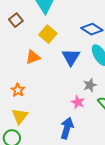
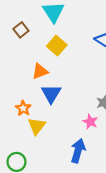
blue triangle: (71, 57) -> (51, 94), moved
yellow triangle: (20, 116) -> (37, 126), moved

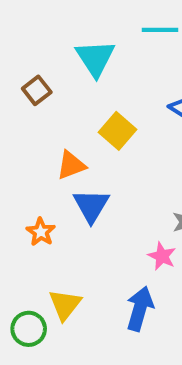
yellow square: (57, 46) -> (118, 131), moved
yellow triangle: (37, 126) -> (65, 305), moved

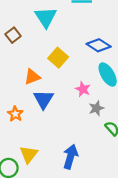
pink star: (162, 256) -> (83, 89), moved

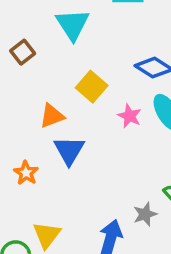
pink star: (83, 89) -> (130, 116), moved
gray star: (96, 108) -> (145, 214), moved

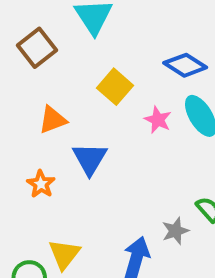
brown square: (23, 52) -> (37, 48), size x1.4
orange triangle: (52, 116) -> (53, 120), moved

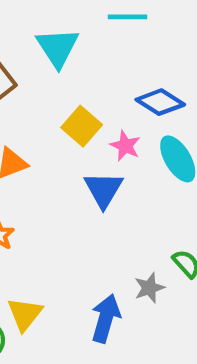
pink star: (158, 120) -> (125, 146), moved
blue triangle: (90, 159) -> (103, 189), moved

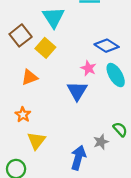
yellow square: (82, 126) -> (45, 48), moved
yellow triangle: (25, 314) -> (36, 141), moved

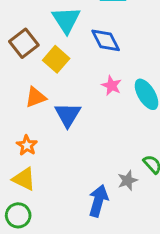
blue diamond: (107, 46) -> (106, 40), moved, turned 30
blue triangle: (77, 91) -> (68, 115), moved
yellow triangle: (36, 141) -> (24, 179), moved, turned -42

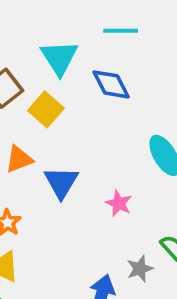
pink star: (111, 86) -> (119, 203), moved

